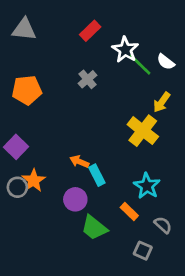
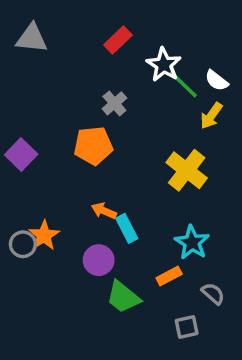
orange pentagon: (27, 90) -> (93, 146), moved
yellow arrow: (162, 102) -> (211, 116), moved
purple square: (16, 147) -> (21, 154), moved
orange rectangle: (129, 212) -> (169, 276), turned -72
gray square: (143, 251) -> (187, 327), turned -36

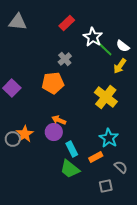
cyan rectangle: (127, 228) -> (72, 149), moved
purple circle: (99, 260) -> (54, 132), moved

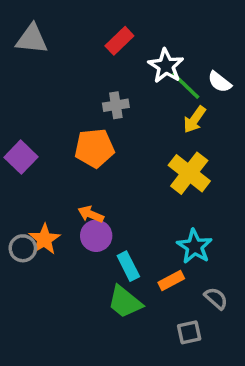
gray cross: (65, 59) -> (116, 105), turned 32
yellow arrow: (120, 66) -> (195, 120), moved
orange arrow: (59, 120) -> (91, 214), moved

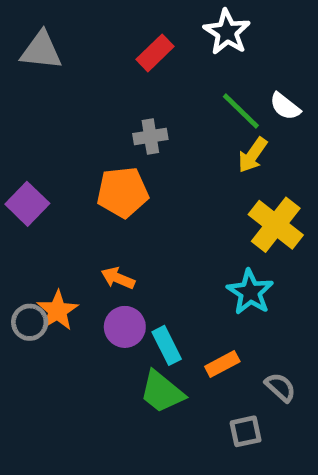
white star: (166, 66) -> (227, 32), moved
yellow cross: (189, 173) -> (276, 225), moved
purple circle: (96, 236) -> (125, 327), moved
cyan star: (195, 246) -> (250, 292), moved

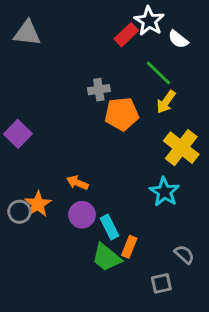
red rectangle: (155, 53) -> (126, 35), moved
white semicircle: (285, 106) -> (178, 39), moved
orange pentagon: (123, 192) -> (122, 114), moved
orange rectangle: (222, 364) -> (129, 247), moved, turned -40

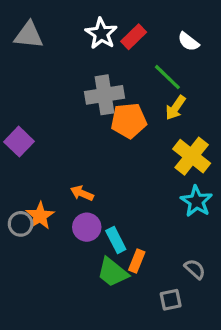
white star: (149, 21) -> (101, 33), moved
gray cross: (99, 90) -> (104, 95), size x1.6
cyan star: (164, 192) -> (196, 201), moved

